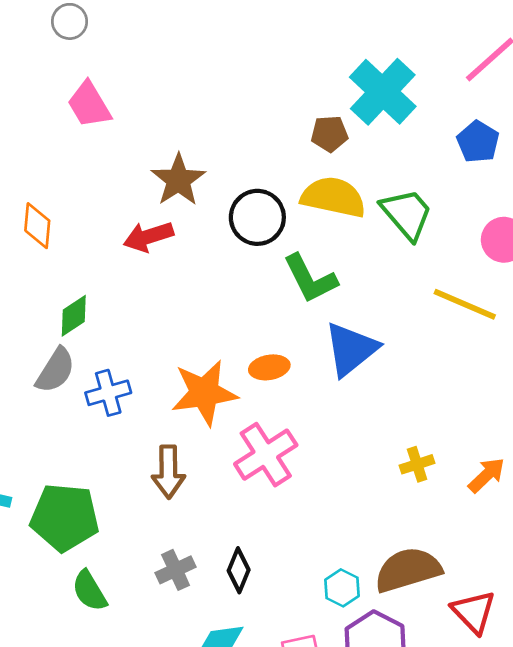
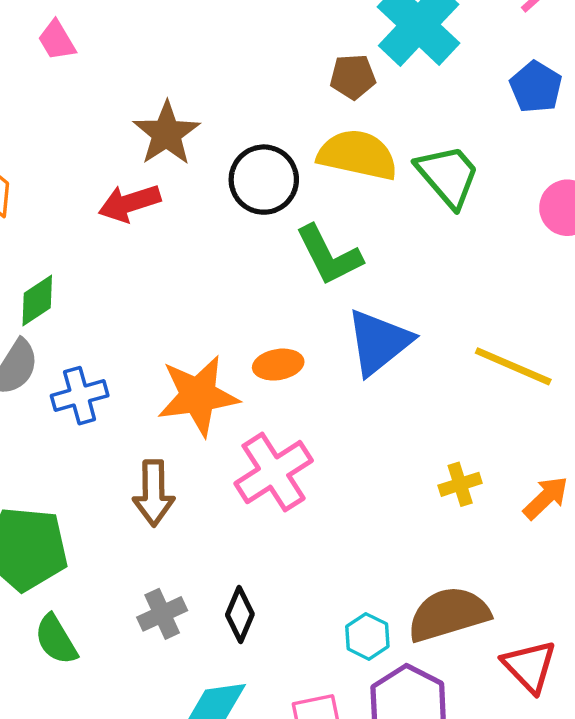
pink trapezoid: (89, 105) -> (57, 40), size x0.7
yellow line: (465, 304) -> (513, 366), moved

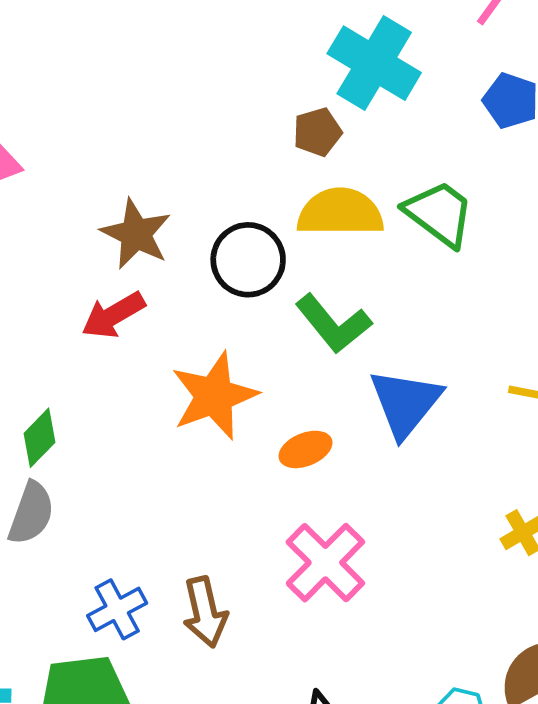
blue cross: (80, 396) -> (117, 609), moved
orange star: (198, 396) -> (214, 396), moved

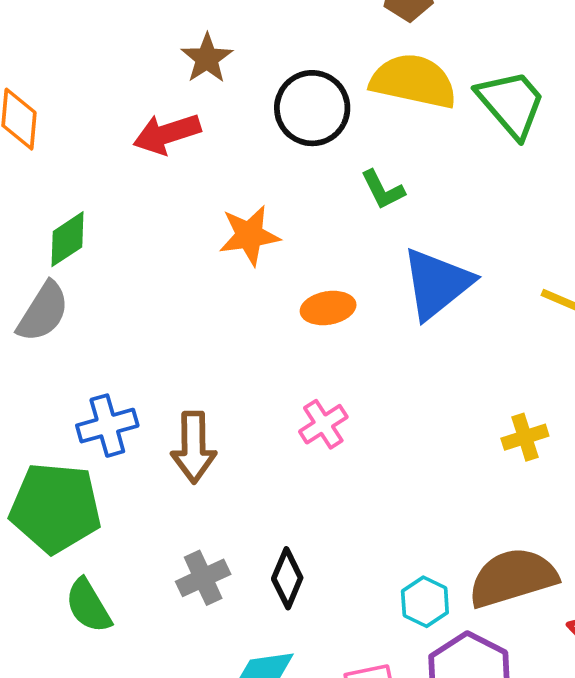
brown star: (136, 234) -> (207, 58), size x0.7
green L-shape: (333, 324) -> (383, 190), size x0.6
orange star: (214, 396) -> (249, 235), size x0.7
pink cross: (325, 563) -> (323, 424), size x0.6

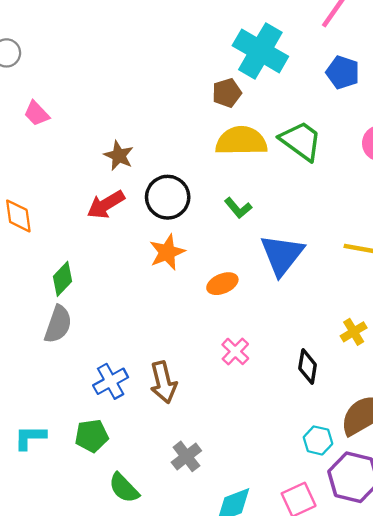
black circle: (312, 108) -> (168, 197), moved
green pentagon: (55, 508) -> (92, 436), size x0.6
black diamond: (287, 578) -> (308, 366), moved

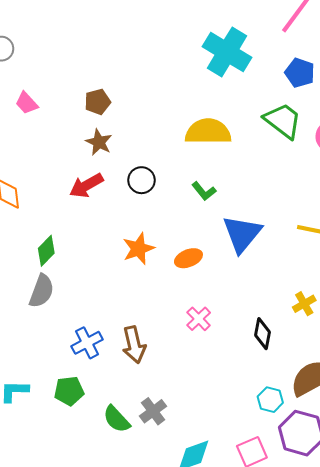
brown pentagon: (227, 93) -> (98, 102), moved
green trapezoid: (301, 141) -> (283, 121), moved
black circle: (168, 197) -> (142, 180), size x0.7
orange star: (167, 252) -> (138, 249), moved
green semicircle: (124, 488) -> (117, 419), moved

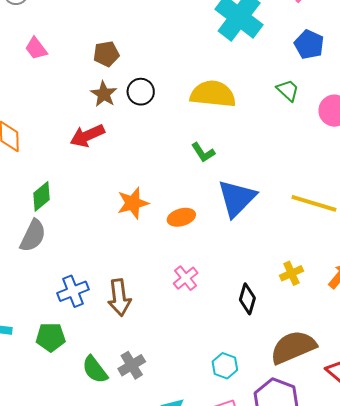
green trapezoid: (283, 121) -> (288, 90), size x0.6
black circle: (142, 180) -> (141, 92), moved
cyan hexagon: (270, 400) -> (225, 366), moved

